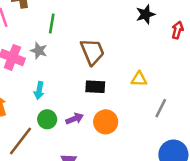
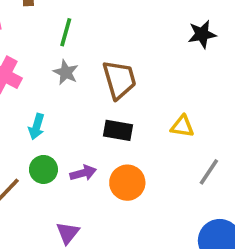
gray star: (39, 51) -> (66, 72), moved

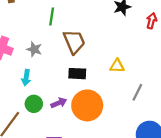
green line: (66, 32) -> (52, 16), moved
gray star: (66, 72) -> (34, 49), moved
orange circle: (127, 183) -> (87, 105), size x1.4

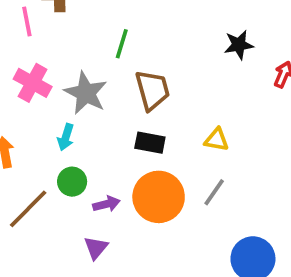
gray star: (34, 49) -> (86, 93), size x1.6
gray line: (137, 92) -> (214, 192), moved
purple arrow: (59, 103) -> (106, 204), moved

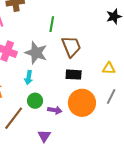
purple arrow: (106, 204) -> (55, 110), turned 32
purple triangle: (96, 248) -> (44, 136), moved

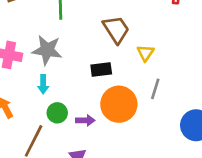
brown trapezoid: (71, 47) -> (116, 29), moved
yellow triangle: (109, 68) -> (145, 53), turned -48

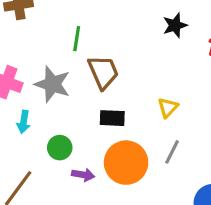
brown trapezoid: (116, 29) -> (103, 72), moved
cyan arrow: (43, 84) -> (24, 122), moved
green circle: (57, 113) -> (60, 148), moved

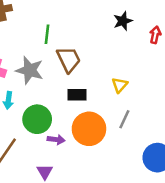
green circle: (60, 148) -> (37, 119), size x1.5

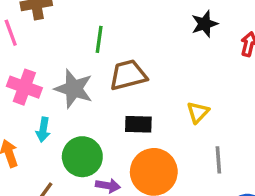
brown trapezoid: (69, 59) -> (128, 75), turned -80
gray line: (124, 119) -> (218, 160), moved, turned -30

